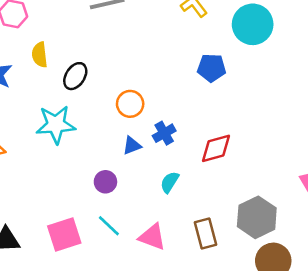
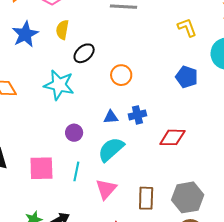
orange circle: (130, 104) -> (121, 75), moved
purple circle: (105, 182) -> (74, 133), moved
cyan semicircle: (170, 182) -> (111, 149), moved, size x1.6
cyan line: (109, 226) -> (76, 171), turned 42
pink triangle: (152, 237) -> (106, 189), turned 35

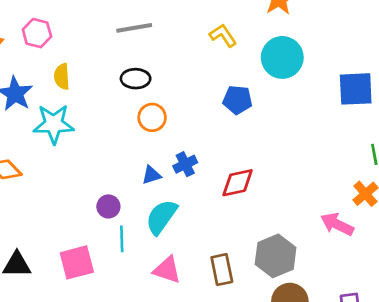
black ellipse: (84, 53) -> (136, 79), moved, turned 55
cyan star: (59, 85) -> (54, 124), moved
cyan line: (76, 171) -> (122, 239), moved
pink triangle: (106, 189) -> (167, 270), turned -40

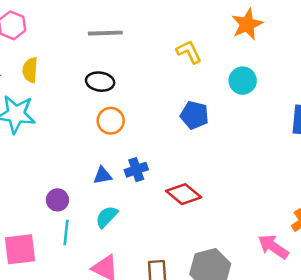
cyan circle: (282, 57) -> (243, 81), size x0.7
red diamond: (238, 183) -> (184, 194), turned 44
cyan semicircle: (161, 217) -> (107, 217), size x0.7

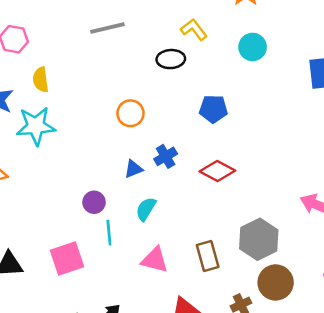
black ellipse: (100, 82) -> (171, 59), moved
blue pentagon: (194, 115) -> (213, 109), moved

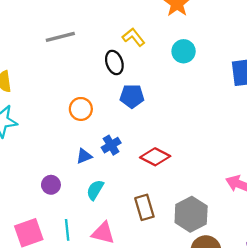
black ellipse: (171, 59) -> (114, 62), turned 75
blue pentagon: (213, 109) -> (132, 96), moved
cyan line: (109, 233) -> (67, 230), moved
brown rectangle: (208, 256) -> (144, 207), moved

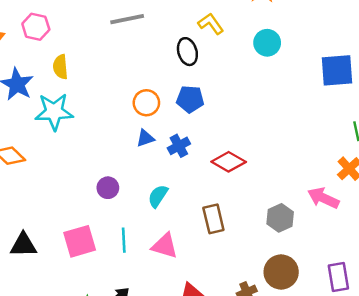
blue pentagon: (132, 96) -> (190, 99), moved
blue triangle: (84, 156) -> (145, 138), moved
gray hexagon: (191, 214) -> (280, 218), moved, size x0.7

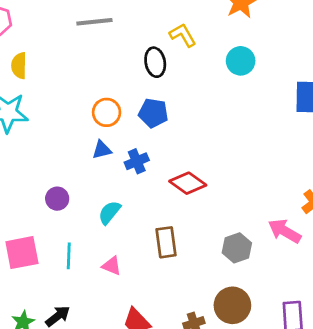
pink triangle: (165, 246) -> (112, 266), size x0.7

